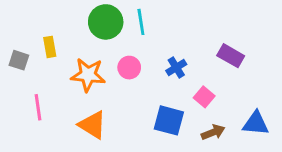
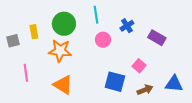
green circle: (106, 22) -> (64, 24), moved
gray square: (19, 60) -> (13, 41), turned -32
pink circle: (129, 68) -> (103, 40), moved
blue cross: (176, 68) -> (127, 26), moved

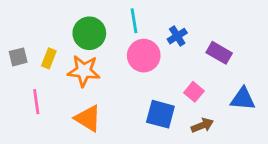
yellow rectangle: (34, 32) -> (49, 58), moved, turned 32
pink circle: (103, 40) -> (144, 56), size x1.5
blue triangle: (174, 84) -> (243, 99), moved

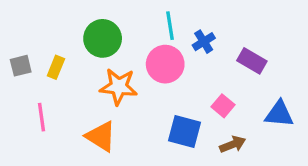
cyan line: (134, 21) -> (170, 26), moved
orange star: (84, 71) -> (119, 87), moved

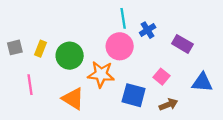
green circle: (103, 38) -> (70, 56), moved
orange star: (119, 87) -> (101, 74), moved

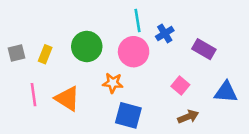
green circle: (70, 56) -> (87, 46), moved
orange star: (101, 74) -> (113, 83), size x0.7
blue square: (134, 95) -> (128, 115), moved
orange triangle: (73, 99) -> (67, 99), moved

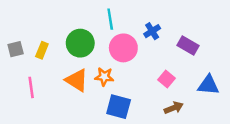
cyan line: (137, 20) -> (110, 19), moved
orange triangle: (67, 99) -> (77, 80), moved

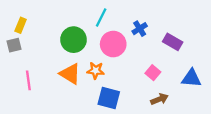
cyan line: (110, 19) -> (101, 18), turned 36
yellow rectangle: (42, 50) -> (21, 25), moved

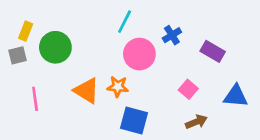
green circle: (74, 40) -> (55, 47), moved

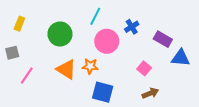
green circle: (55, 47) -> (60, 34), moved
gray square: (17, 55) -> (12, 53), moved
blue triangle: (236, 96) -> (181, 58), moved
pink line: (35, 99) -> (27, 76), turned 42

